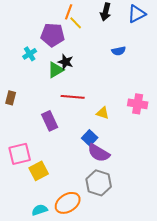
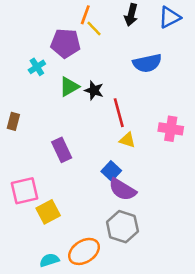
blue semicircle: (119, 51) -> (147, 63), size x1.6
black star: (66, 62) -> (94, 90), moved
red line: (73, 97) -> (119, 113), moved, turned 70

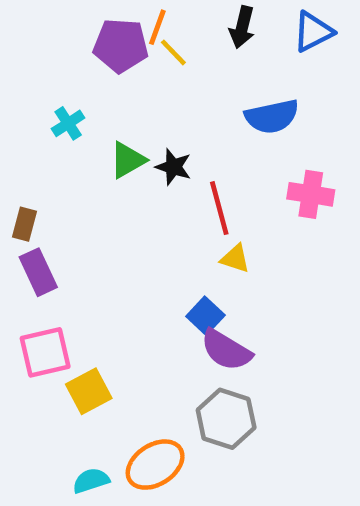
purple pentagon: (65, 43) -> (121, 46), moved
pink cross: (171, 129) -> (311, 194), moved
purple rectangle: (62, 150) -> (38, 272), moved

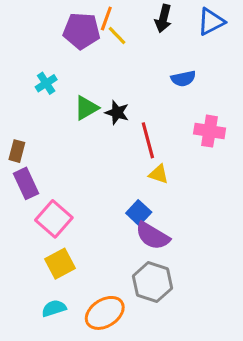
blue semicircle: (272, 116) -> (183, 79), size x0.7
pink square: (45, 352) -> (54, 219), moved, turned -36
cyan semicircle: (91, 481) -> (54, 308), moved

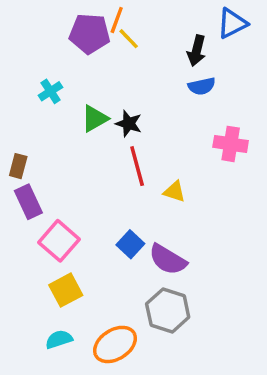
black arrow: (163, 18) -> (197, 51), moved
red line: (148, 140) -> (137, 166), moved
blue square: (139, 213) -> (130, 244), moved

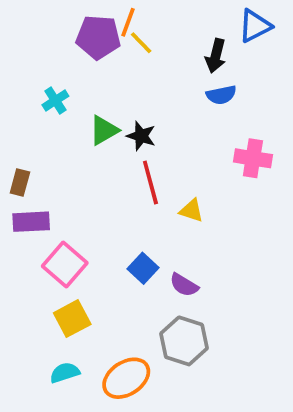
purple rectangle: (28, 202) -> (31, 222), turned -68
purple semicircle: (168, 260) -> (184, 285), size x0.7

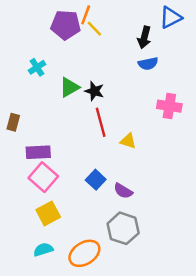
purple rectangle: (31, 222) -> (38, 152), moved

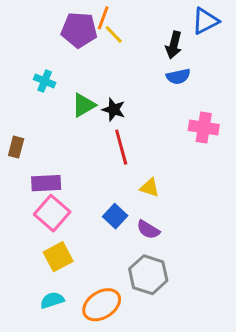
cyan cross: (37, 67) -> (45, 81), turned -35
yellow triangle: (128, 141) -> (150, 188), moved

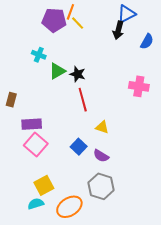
blue triangle: (205, 21) -> (127, 14), moved
blue semicircle: (178, 76) -> (147, 41), moved, turned -49
cyan cross: (45, 81) -> (39, 55), moved
yellow square: (58, 257) -> (44, 185), moved

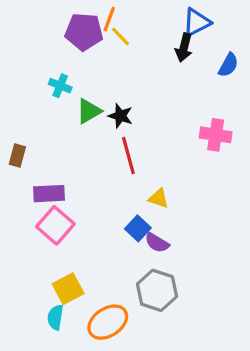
blue square: (79, 147) -> (138, 228), moved
cyan semicircle: (36, 204) -> (55, 317), turned -63

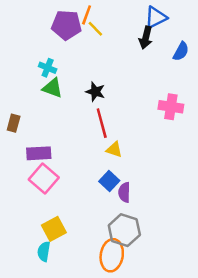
green triangle: (89, 111) -> (53, 88), moved, turned 50
yellow triangle: (159, 198) -> (114, 150), moved
purple semicircle: (157, 243) -> (124, 192), turned 60
orange ellipse: (108, 322) -> (112, 255), moved, turned -48

